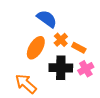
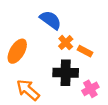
orange ellipse: (36, 48) -> (17, 51), moved
pink cross: (86, 69) -> (90, 89), moved

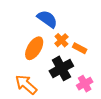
orange ellipse: (17, 51) -> (34, 48), moved
black cross: (66, 73) -> (61, 68), turned -30

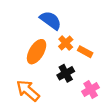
black cross: (61, 68) -> (66, 73), size x0.7

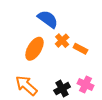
black cross: (66, 73) -> (62, 89), moved
pink cross: (91, 89) -> (86, 84), turned -35

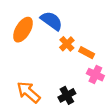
orange ellipse: (34, 49) -> (23, 30), moved
pink cross: (86, 84) -> (95, 75), moved

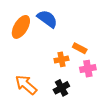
orange cross: (67, 44) -> (61, 59), moved, turned 32
pink cross: (95, 75) -> (88, 69), turned -35

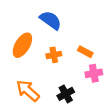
orange ellipse: (21, 27) -> (22, 45), moved
orange cross: (61, 59) -> (54, 55), moved

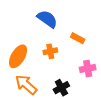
orange ellipse: (22, 45) -> (18, 56), moved
orange rectangle: (85, 52) -> (78, 38), moved

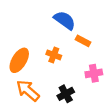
blue semicircle: (47, 19) -> (65, 20), moved
orange cross: (50, 51) -> (54, 55), turned 32

